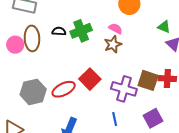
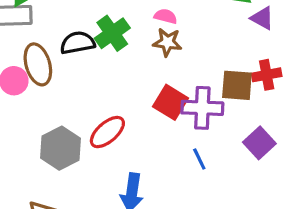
black semicircle: (59, 31) -> (78, 43), size x1.5
brown star: (113, 44) -> (167, 42), turned -30
red square: (90, 79) -> (171, 102), moved

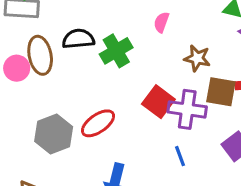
pink semicircle: (166, 16) -> (161, 22), turned -90
green cross: (112, 33) -> (116, 51), moved
brown star: (167, 42) -> (197, 58), moved

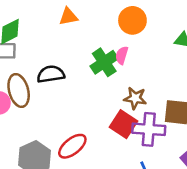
green cross: (116, 51) -> (104, 62), moved
brown star: (197, 58) -> (135, 98), moved

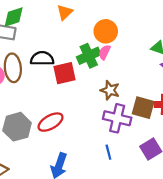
orange triangle: (68, 16) -> (65, 12), turned -42
orange circle: (132, 20) -> (106, 31), moved
red square: (123, 124) -> (64, 73), moved, turned 35

